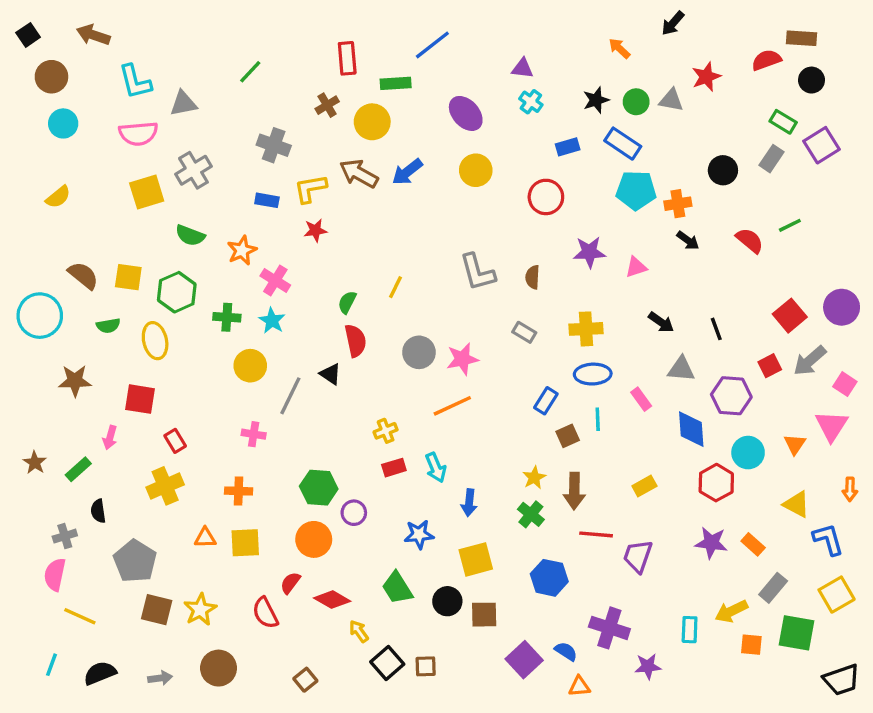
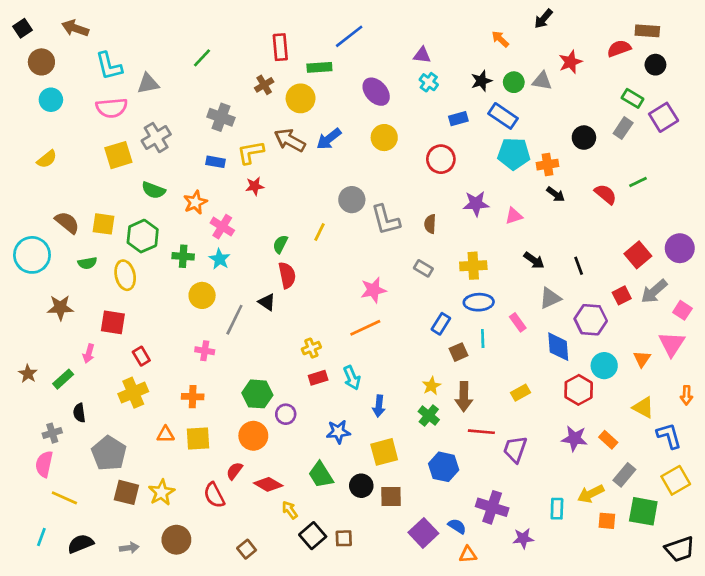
gray circle: (419, 352) -> (352, 200), moved
gray triangle: (681, 369) -> (550, 298), turned -30

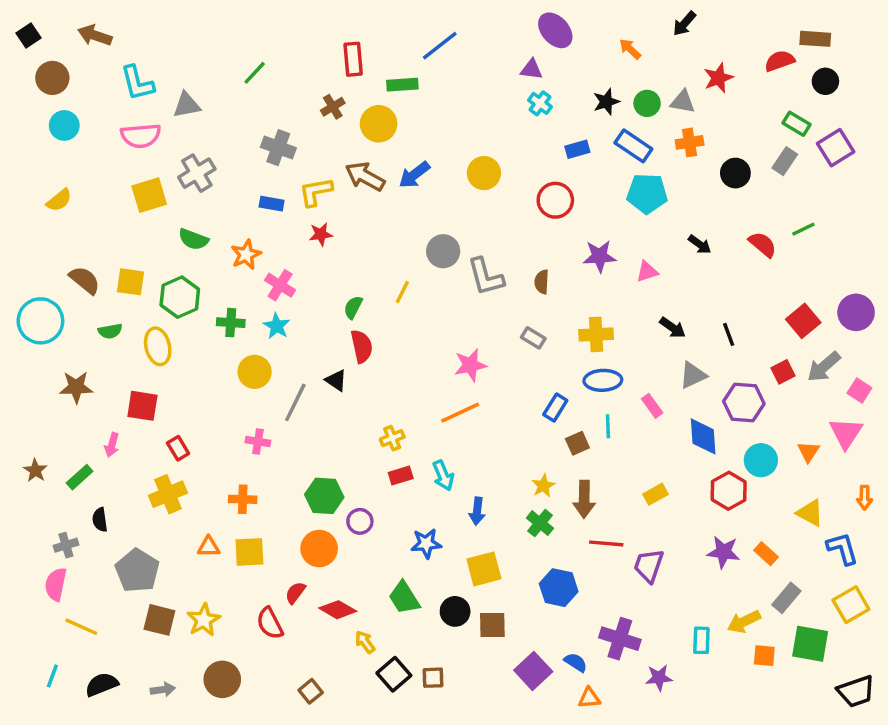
purple ellipse: (376, 92) -> (555, 30), moved
orange cross: (548, 165) -> (690, 142), moved

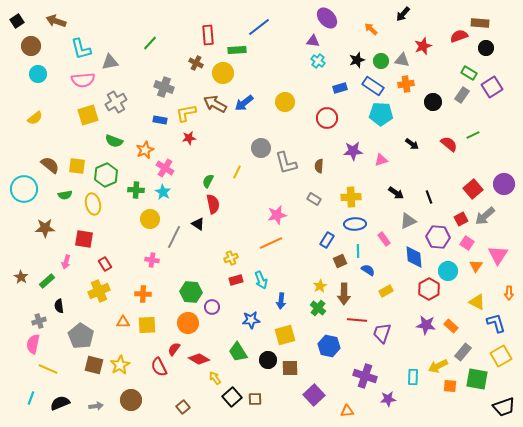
brown cross: (333, 107) -> (196, 63), turned -32
pink square: (859, 391) -> (467, 243), moved
blue semicircle: (576, 662) -> (368, 270), moved

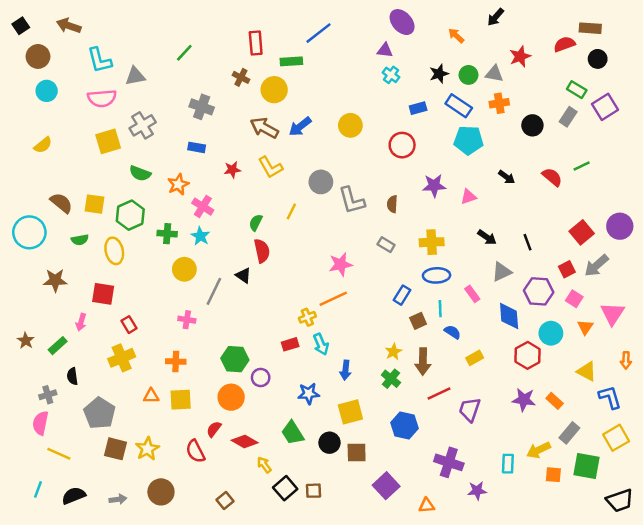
yellow L-shape: (186, 113) -> (270, 167), moved, turned -110
yellow cross: (231, 258) -> (307, 317), moved
red line: (357, 320) -> (439, 393), turned -30

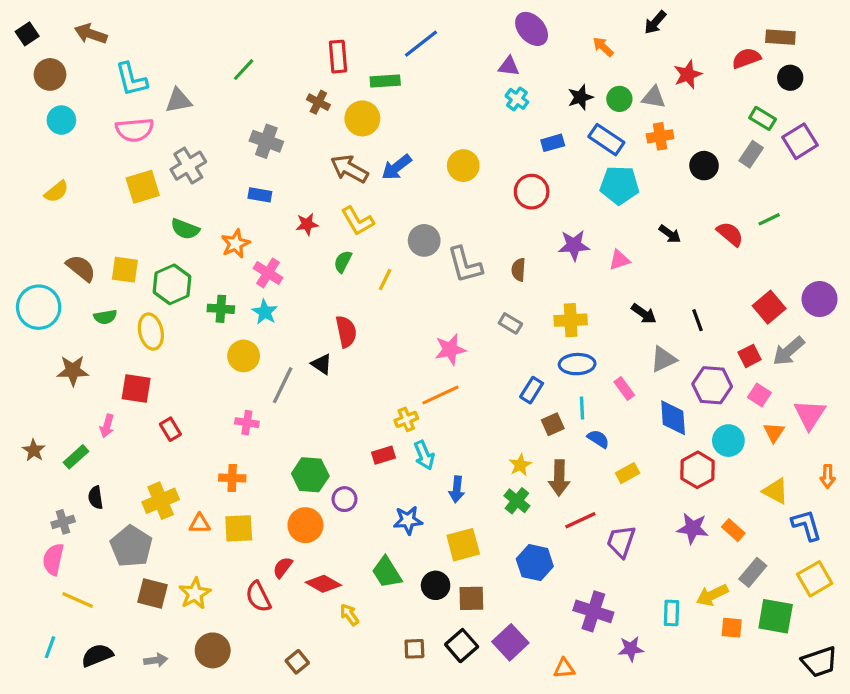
green semicircle: (256, 223) -> (343, 262), moved
yellow cross: (122, 358) -> (161, 501), moved
black square: (285, 488) -> (462, 646), moved

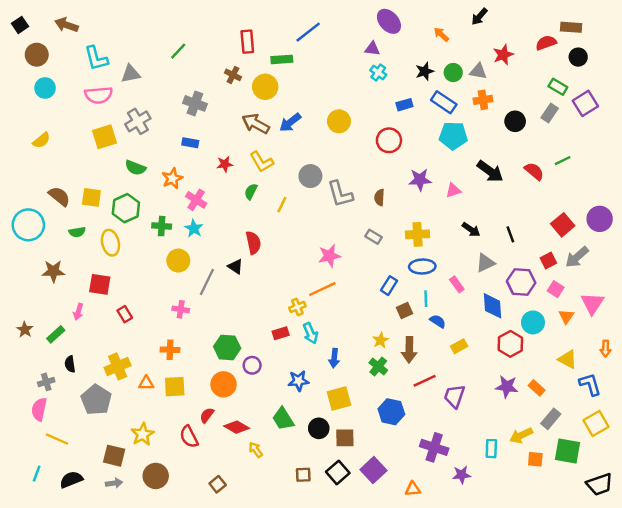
black arrow: (670, 234) -> (490, 171), size x1.6
brown square: (152, 593) -> (114, 456), moved

